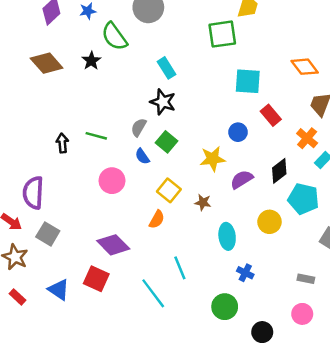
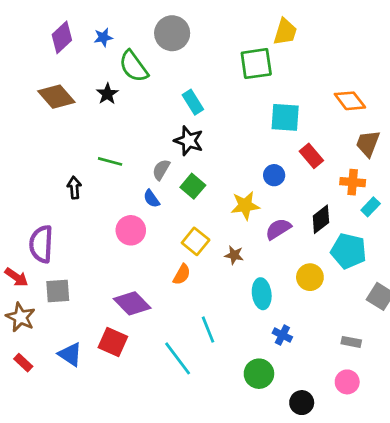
green line: (96, 136) -> (110, 161), moved
orange cross: (307, 138) -> (353, 182), turned -35
blue semicircle: (142, 156) -> (151, 199), moved
gray square: (48, 234) -> (58, 291), turned -35

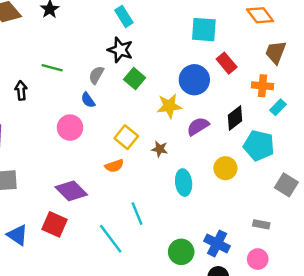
blue circle: (274, 175) -> (194, 80), size x1.6
green square: (193, 186) -> (135, 79), moved
orange semicircle: (182, 274) -> (114, 166), turned 42
blue cross: (282, 335) -> (217, 243), moved, size x1.5

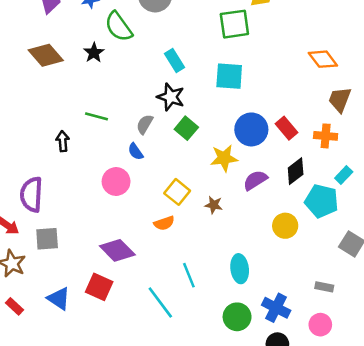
cyan square: (204, 30) -> (229, 76), moved
red rectangle: (227, 63) -> (286, 128), moved
cyan rectangle: (278, 107) -> (344, 175), moved
cyan ellipse: (184, 183) -> (240, 269), moved

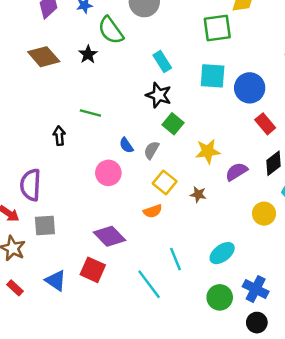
gray semicircle: (145, 124) -> (151, 150), moved
blue circle: (251, 129) -> (250, 88), moved
cyan ellipse: (240, 269) -> (222, 253), turned 60

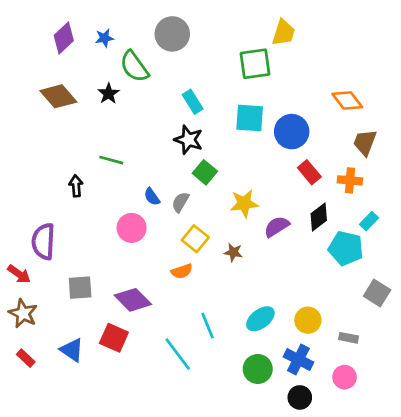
yellow circle: (264, 214) -> (308, 320), moved
gray square: (45, 226) -> (80, 288), moved

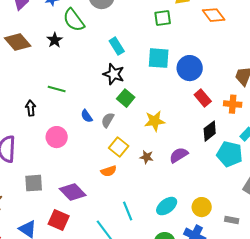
green square: (255, 64) -> (163, 18), size x0.7
orange diamond: (347, 100) -> (214, 15), moved
purple semicircle: (277, 227) -> (179, 155), moved
pink circle: (132, 228) -> (57, 137), moved

